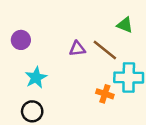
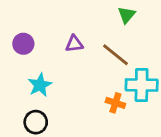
green triangle: (125, 25) -> (126, 15), moved, turned 48
purple triangle: (77, 49) -> (74, 44), moved

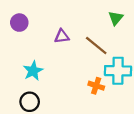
green triangle: (126, 15) -> (116, 18), moved
purple circle: (23, 44) -> (19, 23), moved

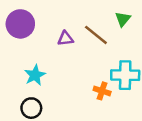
purple circle: (19, 23) -> (20, 24), size x1.5
brown line: (96, 46) -> (96, 35), moved

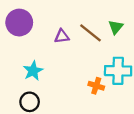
green triangle: (123, 19) -> (116, 27), moved

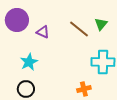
purple triangle: (62, 36) -> (43, 32), moved, turned 32
orange cross: (96, 86) -> (84, 89), moved, turned -32

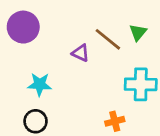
purple triangle: (43, 32) -> (81, 53), moved
cyan star: (29, 62) -> (40, 84), turned 30

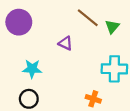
brown line: (108, 39) -> (88, 18), moved
orange cross: (115, 121) -> (93, 99), turned 32

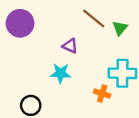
cyan star: (32, 69) -> (60, 73), moved
orange cross: (93, 99) -> (102, 94), moved

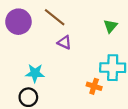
brown line: (94, 19) -> (55, 17), moved
cyan star: (60, 73) -> (35, 73), moved

